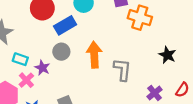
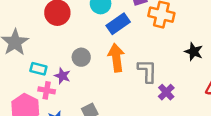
blue rectangle: (65, 25) -> (118, 24), moved
pink cross: (26, 80) -> (47, 90), turned -32
purple cross: (155, 93) -> (166, 92), moved

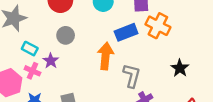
blue rectangle: (118, 24) -> (126, 32), moved
gray circle: (81, 57) -> (66, 35), moved

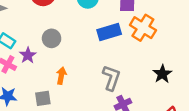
gray circle: (66, 35) -> (52, 38), moved
orange arrow: (106, 56) -> (61, 76), moved, size x0.6

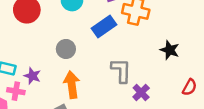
gray circle: (52, 38) -> (66, 49), moved
orange arrow: (61, 76) -> (72, 85), size x1.5

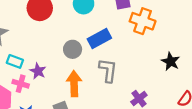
blue rectangle: (104, 26) -> (99, 39), moved
gray L-shape: (121, 70) -> (108, 70), moved

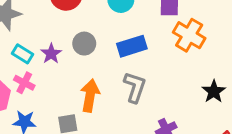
gray circle: (73, 49) -> (84, 44), moved
purple star: (38, 71) -> (51, 54), moved

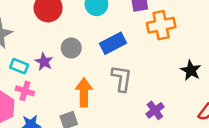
orange cross: (189, 35) -> (161, 25), turned -32

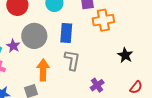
blue rectangle: (113, 43) -> (66, 33), turned -60
gray circle: (71, 48) -> (34, 36), size x1.6

